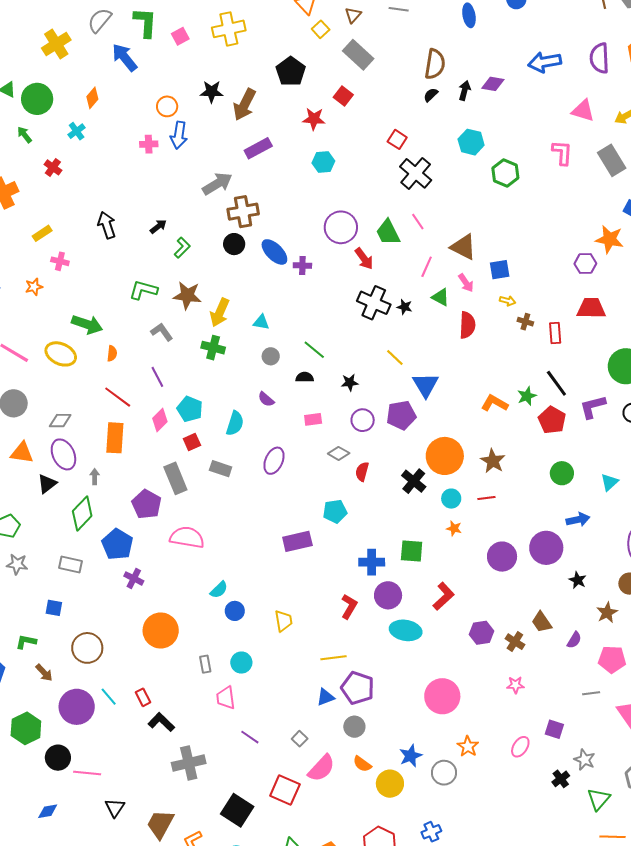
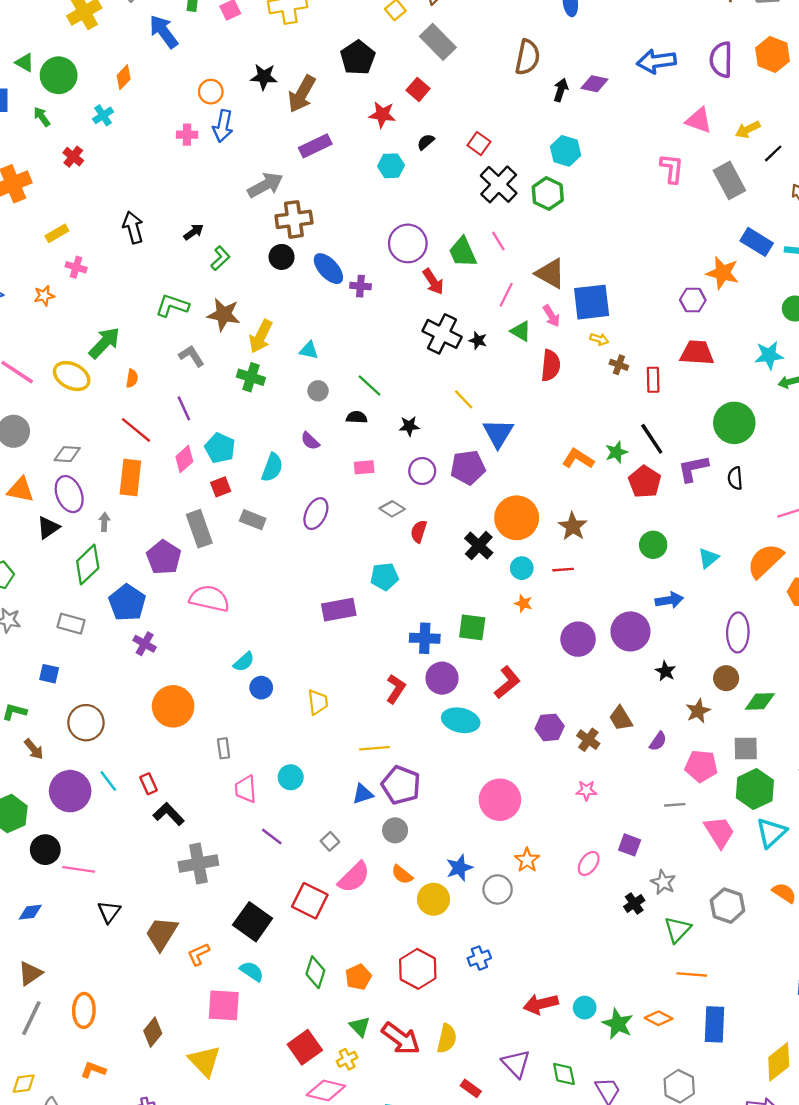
black semicircle: (431, 95) -> (426, 142), moved
green hexagon: (505, 173) -> (548, 194), moved
blue square: (500, 270) -> (592, 302), size x1.6
green arrow: (87, 324) -> (104, 343), turned -68
cyan circle: (241, 663) -> (291, 777), moved

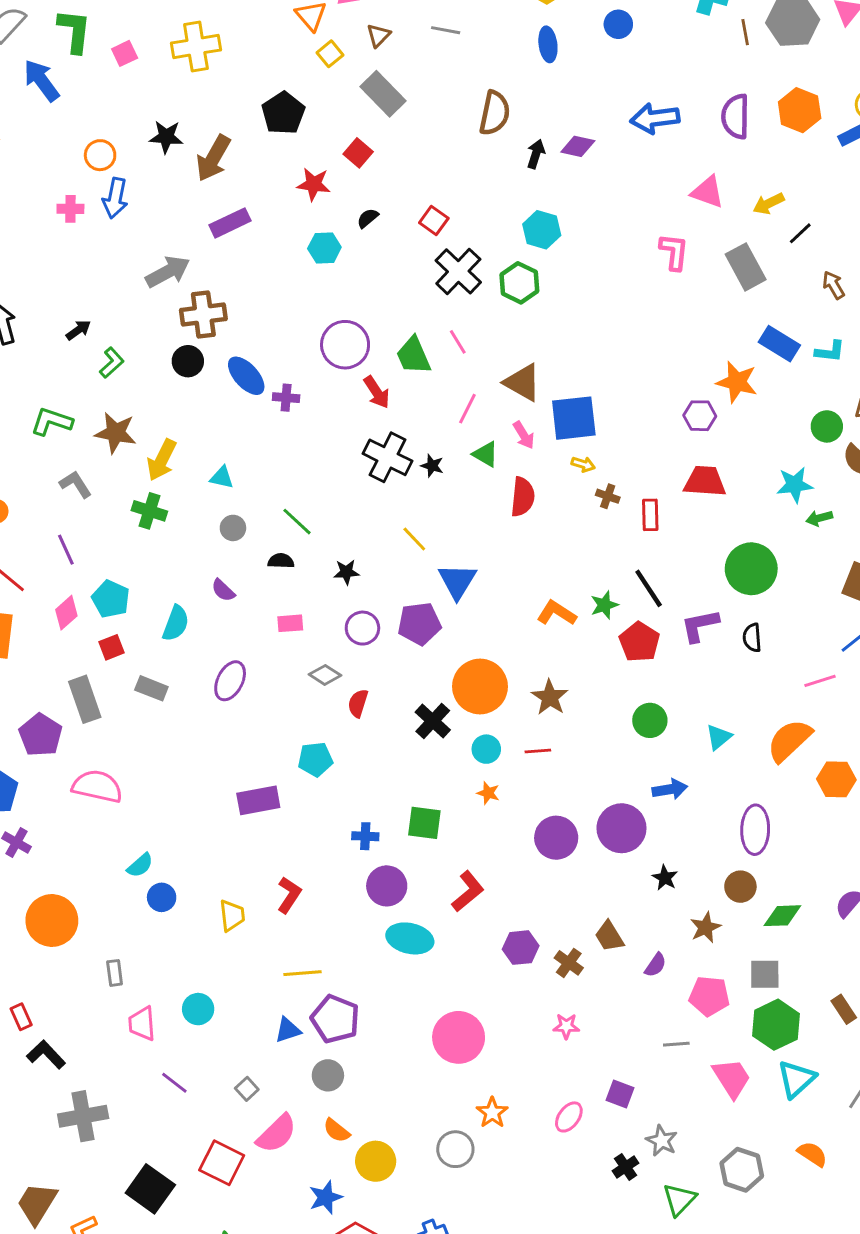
blue cross: (425, 638) -> (365, 836), size x0.7
red L-shape: (396, 689) -> (289, 895), moved
blue star: (459, 868) -> (326, 1197), moved

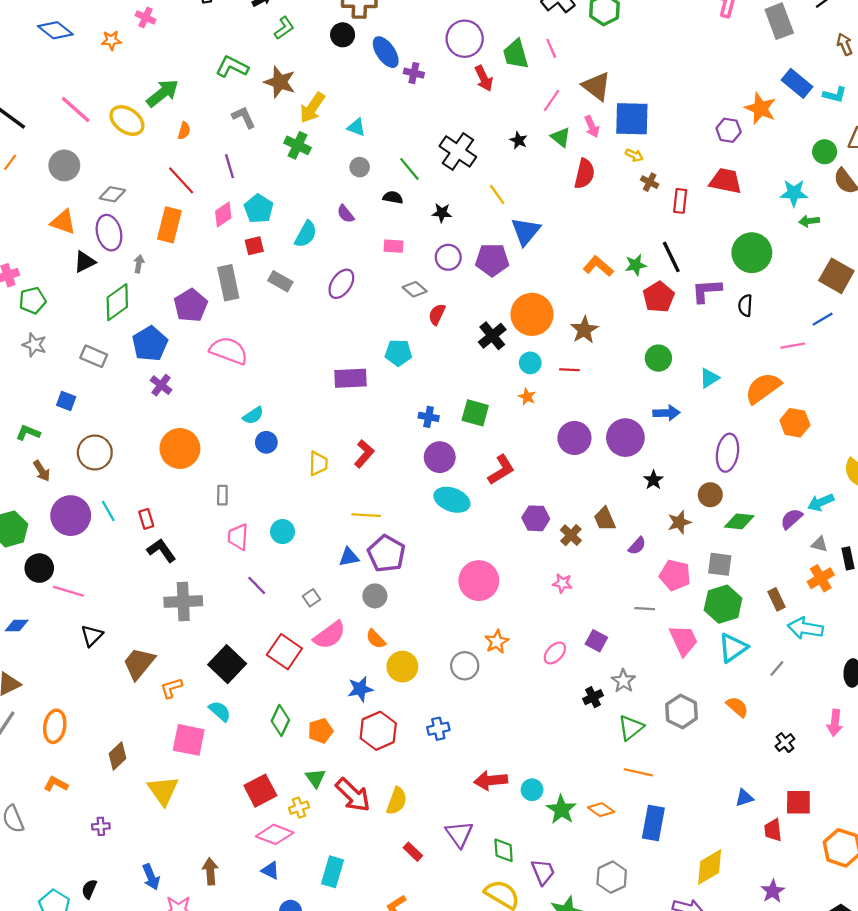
black cross: (387, 457) -> (458, 151), moved

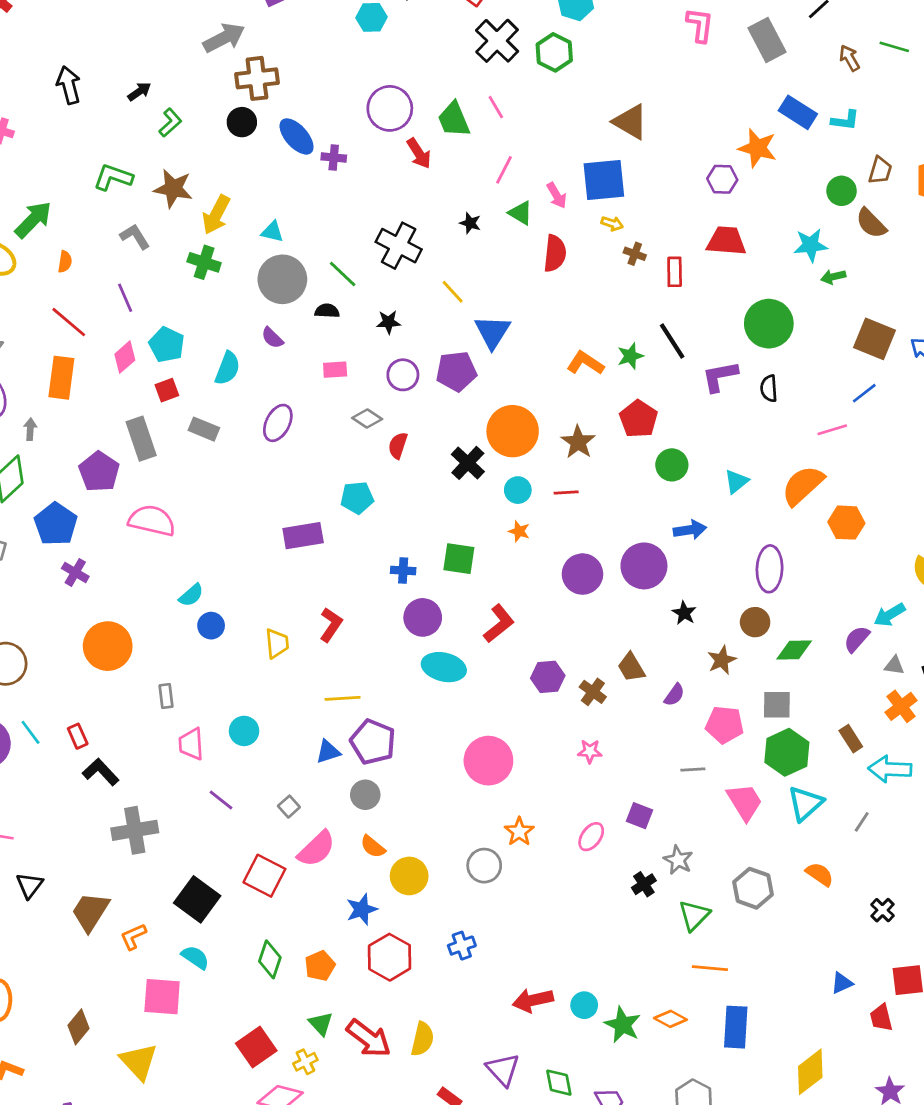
brown triangle: (596, 86) -> (630, 122), moved
gray circle: (360, 167) -> (282, 279), size x2.0
red pentagon: (659, 297) -> (639, 419), moved

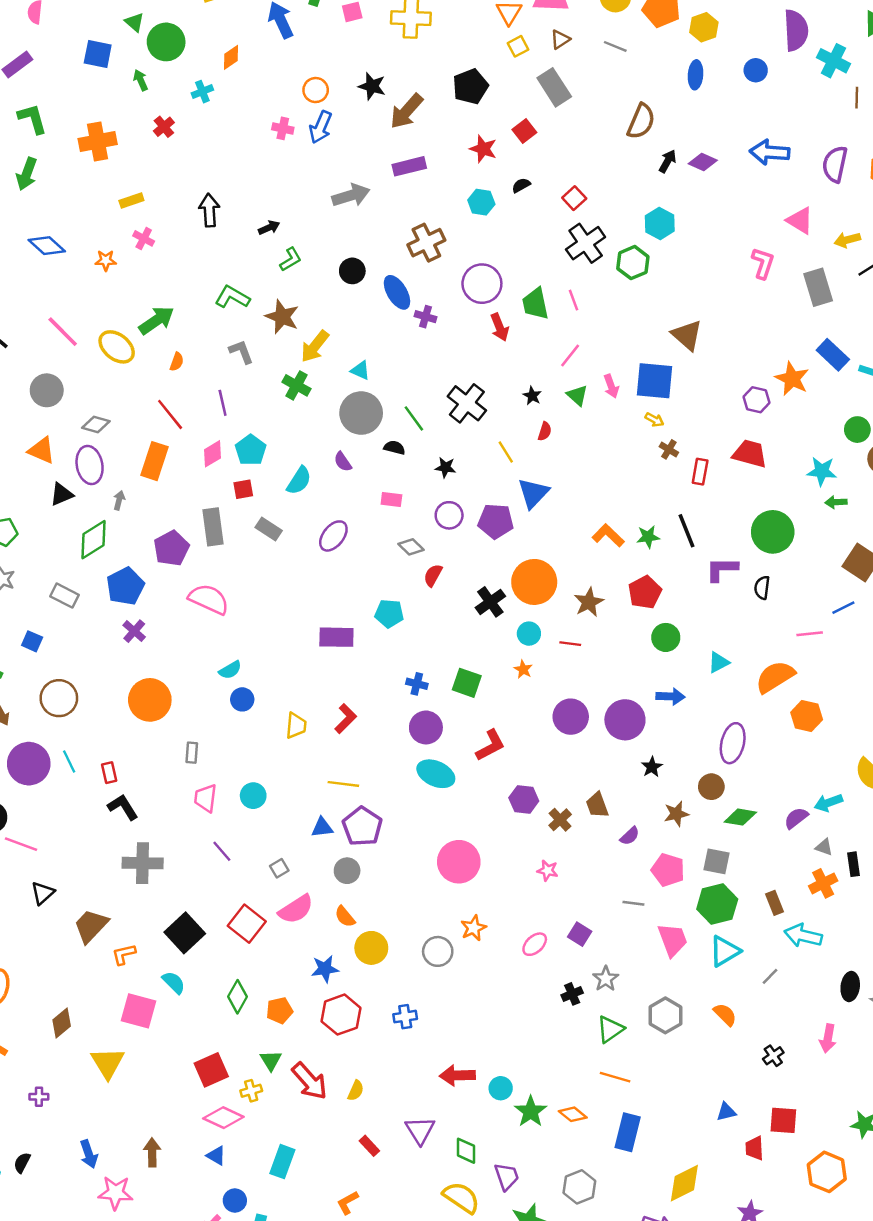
brown cross: (257, 78) -> (426, 243), moved, turned -30
red semicircle: (555, 253) -> (545, 431), moved, size x0.6
yellow semicircle: (422, 1039) -> (356, 1091), size x0.7

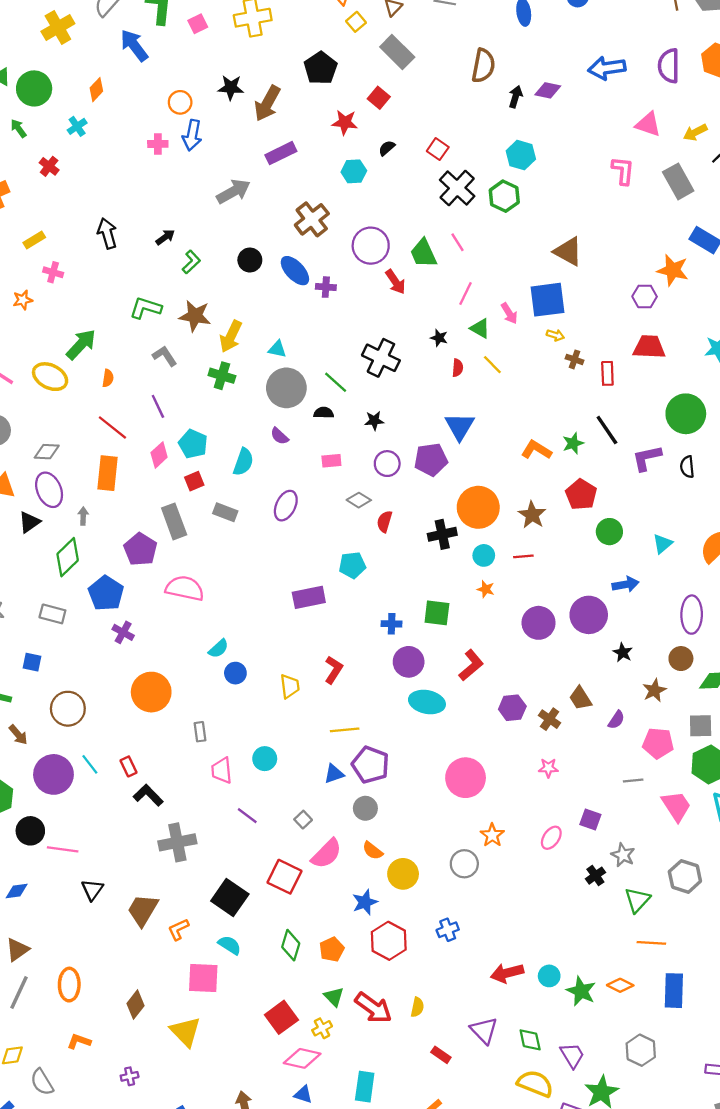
yellow line: (506, 452) -> (492, 365), moved
black cross: (490, 602) -> (442, 534), turned 36

